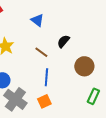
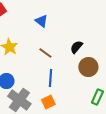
black semicircle: (63, 41) -> (76, 47), moved

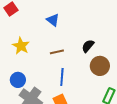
brown line: (45, 53) -> (57, 52), turned -48

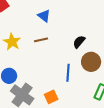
brown line: (57, 52) -> (41, 40), moved
blue line: (62, 77) -> (68, 73), moved

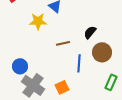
brown line: (41, 40) -> (63, 43), moved
yellow star: (12, 42) -> (38, 21), moved, turned -30

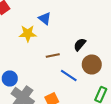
blue line: (79, 63) -> (69, 76), turned -60

